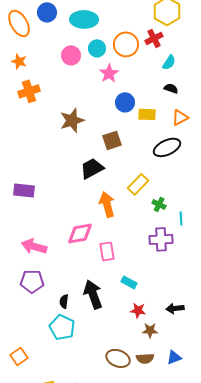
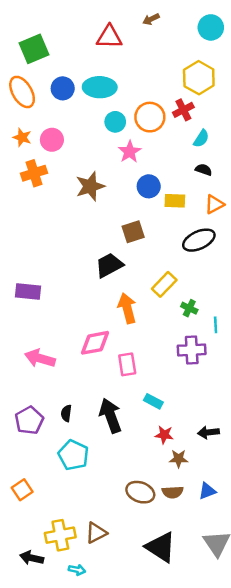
blue circle: (47, 12) -> (63, 88), moved
pink circle: (71, 55) -> (52, 140), moved
brown star: (72, 120) -> (90, 186), moved
purple pentagon: (32, 281) -> (29, 420), moved, turned -30
black semicircle: (64, 301) -> (66, 413), moved

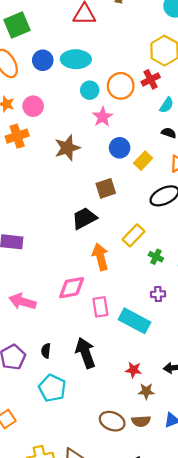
yellow rectangle: (175, 201) -> (143, 161), turned -48
purple cross: (192, 350) -> (158, 294), size x0.6
cyan rectangle: (153, 401) -> (135, 321), moved, size x1.8

